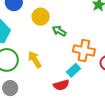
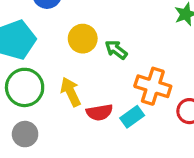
yellow circle: (41, 17) -> (83, 39), moved
red semicircle: (61, 85) -> (99, 112), moved

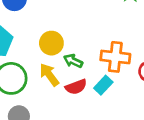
yellow circle: (83, 39) -> (51, 43), moved
green arrow: (116, 50) -> (73, 61), moved

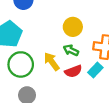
yellow circle: (51, 43) -> (73, 27), moved

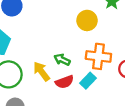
yellow circle: (73, 27) -> (87, 20), moved

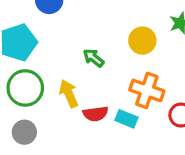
green arrow: (62, 60) -> (94, 58), moved
cyan rectangle: (88, 81) -> (126, 119), turned 56

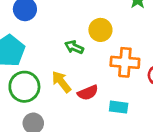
yellow circle: (142, 41) -> (100, 30), moved
cyan rectangle: (126, 119) -> (119, 107), moved

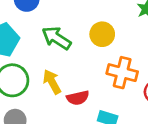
green arrow: (74, 47) -> (56, 38), moved, size x1.5

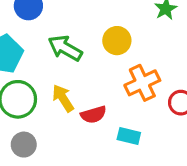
orange cross: (122, 73) -> (142, 83), turned -36

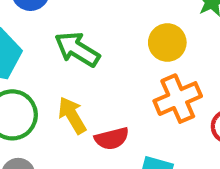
yellow circle: (117, 41) -> (167, 43), moved

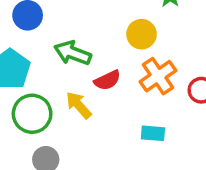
red semicircle: (112, 138) -> (107, 80), moved

